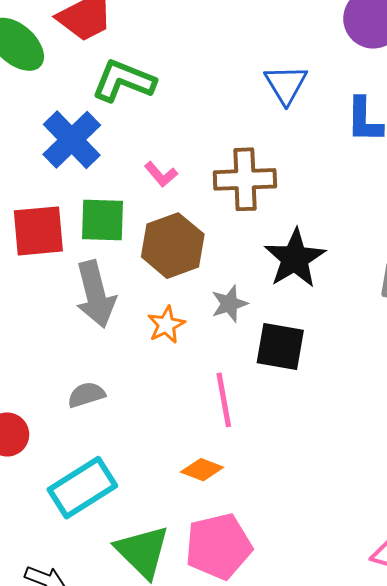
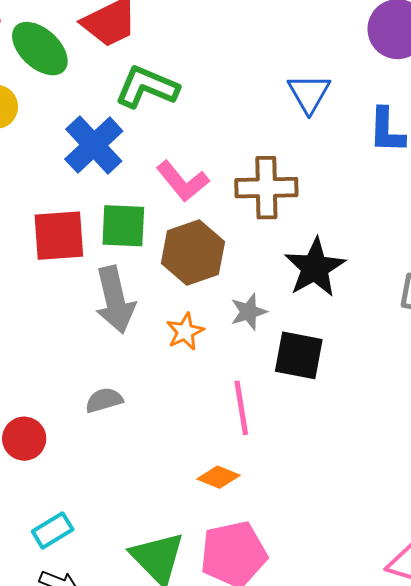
pink L-shape: (161, 174) -> (182, 181), size x1.6
cyan rectangle: (82, 488) -> (53, 530), moved, size x0.6

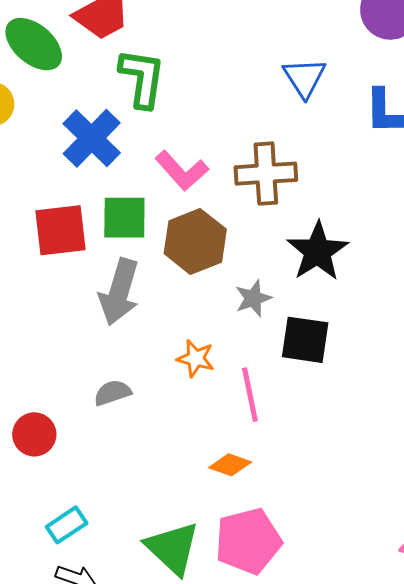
green L-shape: (147, 87) -> (142, 78), turned 78
gray arrow: (115, 300) -> (119, 292), turned 32
orange star: (185, 332) -> (196, 358), moved, turned -30

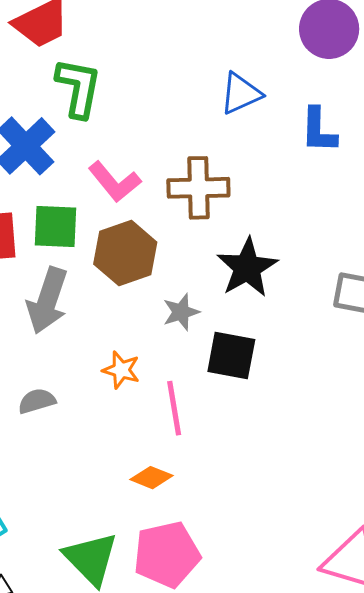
blue triangle: (304, 78) -> (241, 93), turned 36

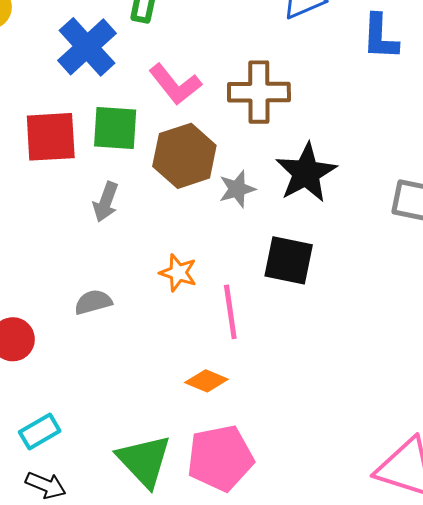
gray arrow: (47, 301) -> (106, 202), size x0.6
gray star: (181, 312) -> (237, 189), moved

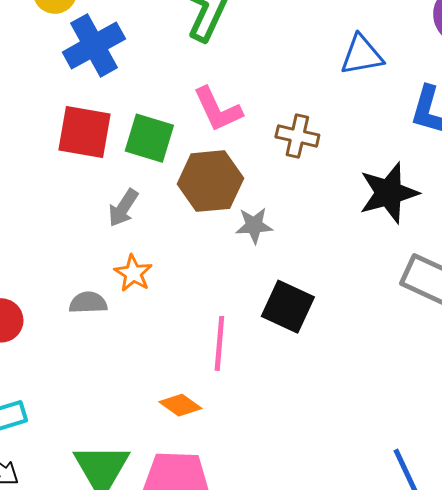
blue cross: (87, 47) -> (94, 45), moved
brown cross: (259, 92) -> (297, 136), size x0.7
black star: (306, 173) -> (389, 193), moved
orange star: (178, 273) -> (133, 273), moved

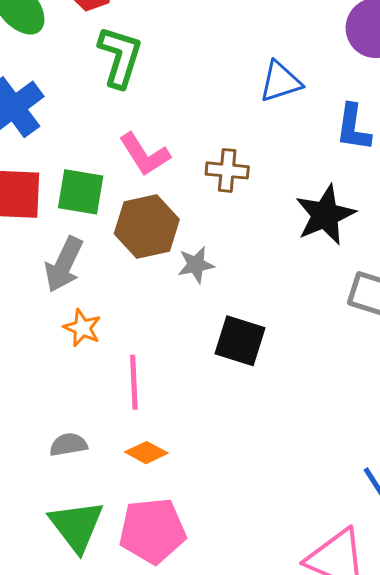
gray arrow: (123, 208) -> (64, 264), size x1.4
gray semicircle: (88, 303) -> (68, 445), moved
pink line: (219, 343) -> (134, 382), moved

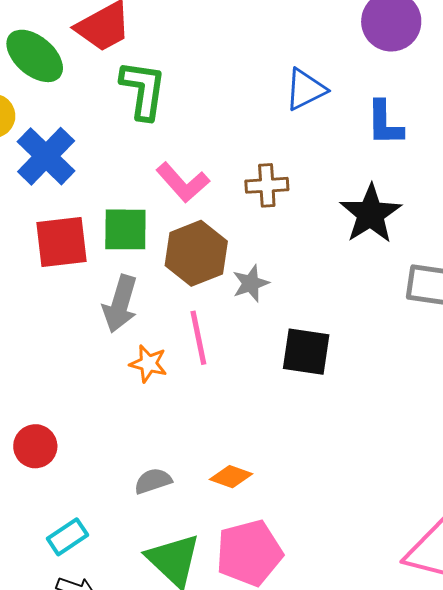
pink line: (134, 382) -> (198, 338), moved

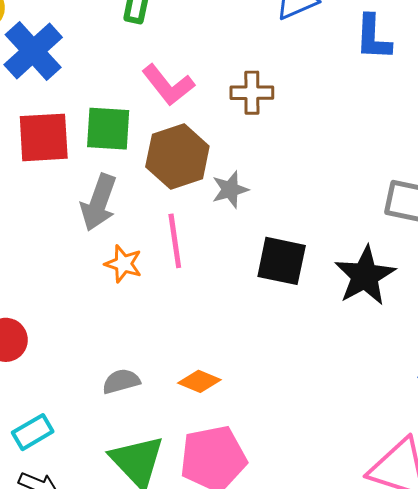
black star: (371, 214) -> (365, 276), moved

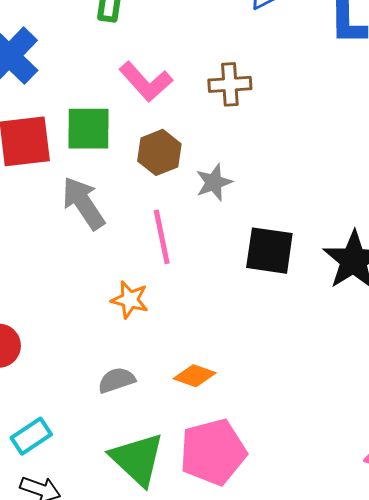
brown hexagon: (177, 156) -> (159, 152), size x0.7
gray arrow: (99, 202) -> (83, 203), turned 130
orange star: (123, 264) -> (130, 300), moved

